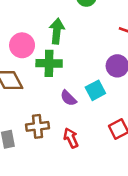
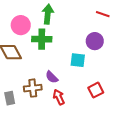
cyan square: (95, 90) -> (78, 60), turned 35
purple semicircle: (68, 98) -> (52, 77), moved

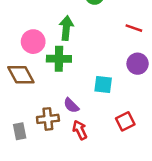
purple circle: (95, 41) -> (138, 64), moved

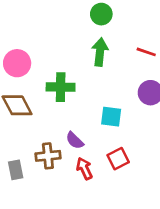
green arrow: (66, 28) -> (100, 52), moved
pink circle: (33, 42) -> (17, 63), moved
red square: (125, 121) -> (118, 159), moved

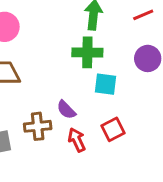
red line: (146, 52) -> (143, 15), turned -42
green cross: (61, 87) -> (87, 52), moved

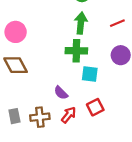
brown cross: (38, 126) -> (40, 117), moved
red arrow: (77, 140) -> (69, 115), turned 63

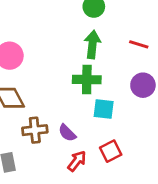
red line: (117, 23) -> (139, 44), turned 40
brown cross: (40, 117) -> (35, 130), moved

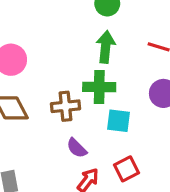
brown cross: (35, 130) -> (66, 106), moved

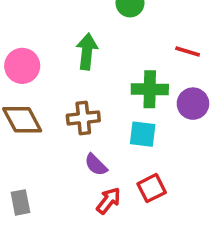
green arrow: (106, 47) -> (87, 51), moved
green cross: (99, 87) -> (150, 89), moved

